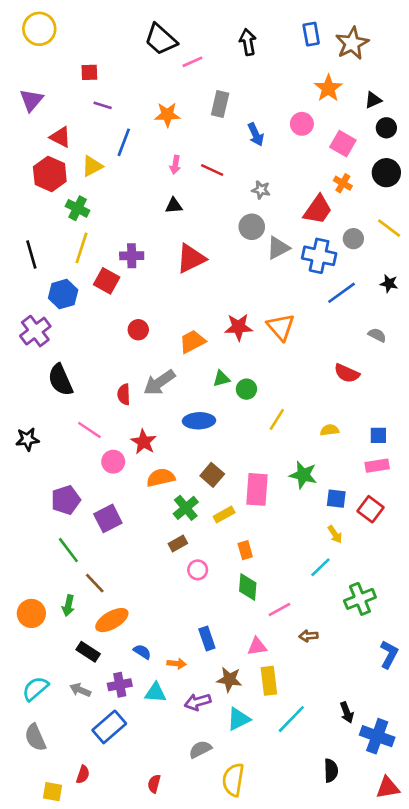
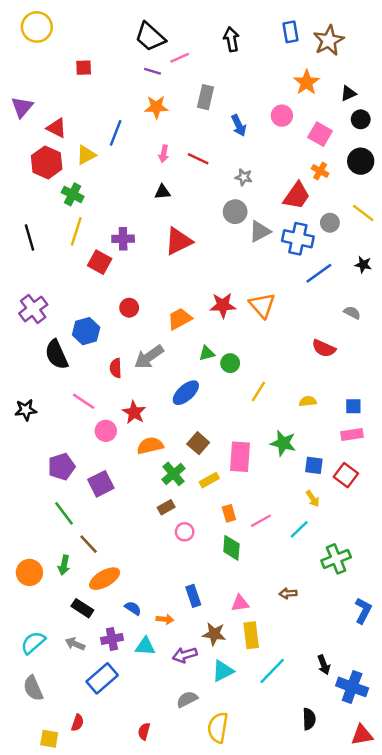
purple triangle: (31, 100) -> (22, 107), moved
purple line: (103, 105) -> (153, 71), moved
blue hexagon: (63, 294) -> (86, 331), moved
blue ellipse: (199, 421) -> (186, 393), turned -40
pink line: (279, 609) -> (261, 521), moved

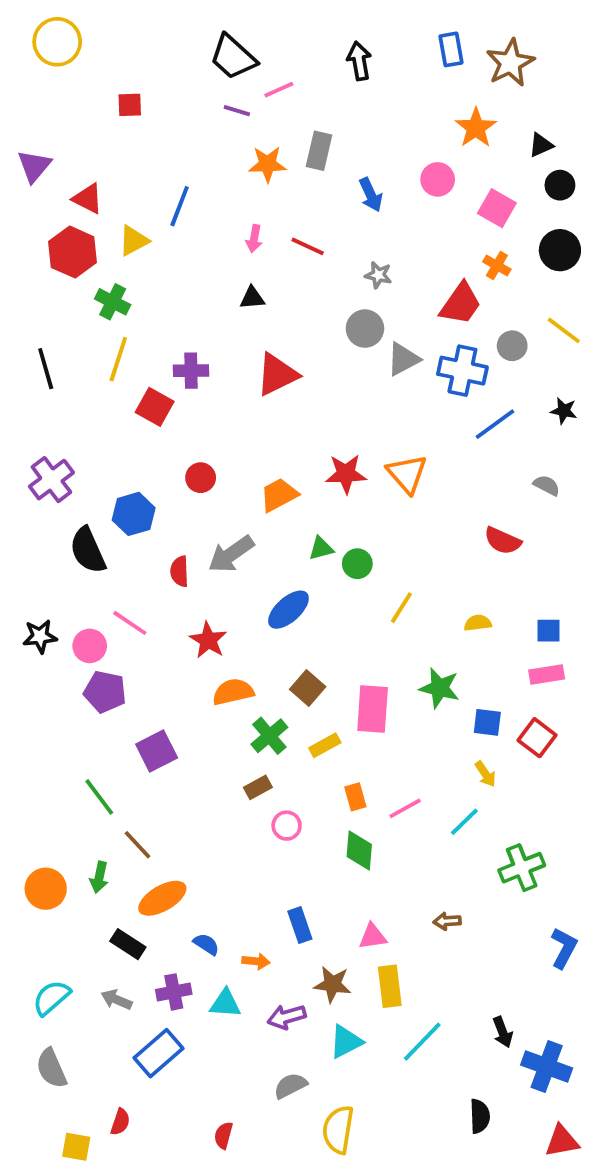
orange star: (156, 107) -> (267, 164), moved
pink circle: (106, 431) -> (90, 646), moved
purple pentagon: (61, 467) -> (105, 692), moved, turned 30

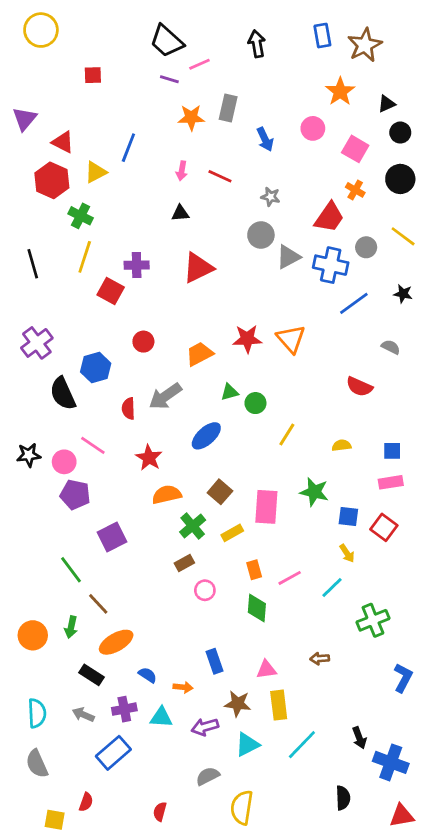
cyan semicircle: (51, 998) -> (37, 713), turned 128

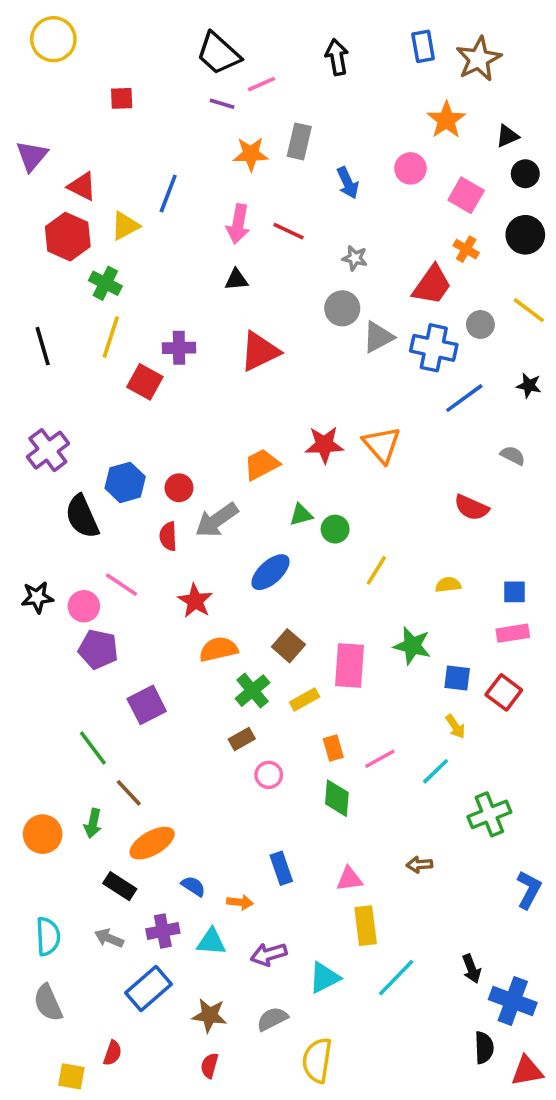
pink arrow: (182, 171) -> (238, 224), size x1.5
red circle: (143, 342) -> (179, 488), moved
brown star: (238, 704) -> (209, 1015), moved
black semicircle: (343, 798) -> (484, 1048), moved

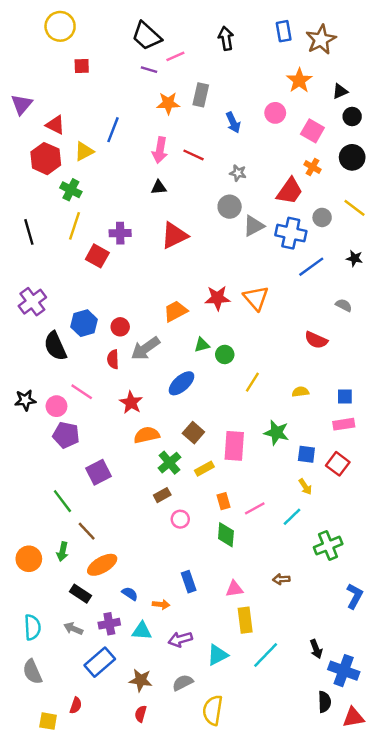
yellow circle: (53, 39) -> (60, 26), moved

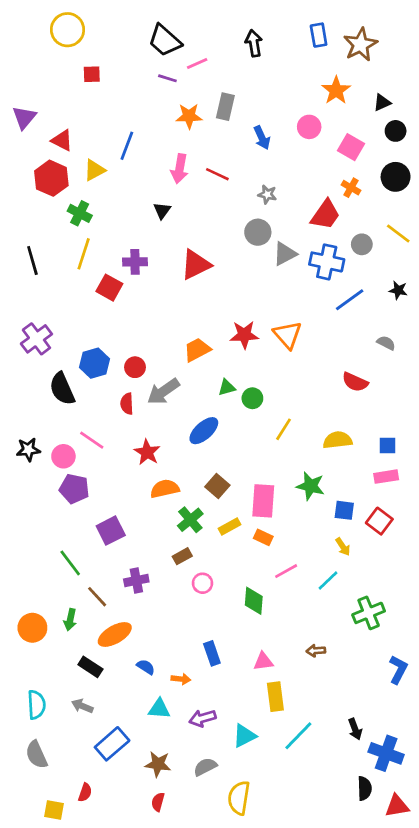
black triangle: (159, 187) -> (162, 211), moved, turned -49
yellow semicircle: (300, 392) -> (337, 440), size x1.5
orange rectangle: (224, 501) -> (263, 537), moved, turned -49
purple cross: (109, 624) -> (136, 580), moved

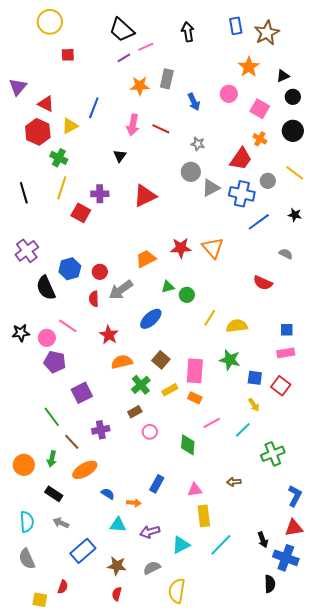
purple line: (167, 78) -> (124, 58), turned -48
yellow semicircle: (337, 440) -> (237, 326), moved
blue rectangle: (212, 653) -> (157, 484), turned 48
black rectangle: (90, 667) -> (54, 494), moved
red triangle: (397, 806) -> (294, 528), moved

